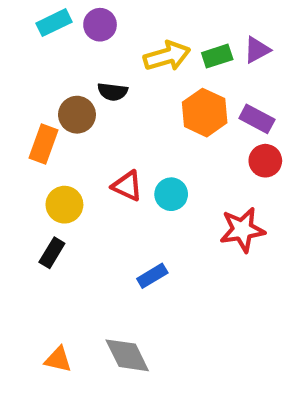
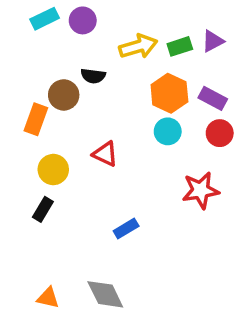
cyan circle: (171, 194) -> (168, 131), moved

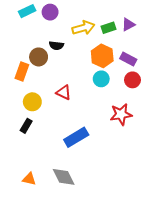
blue rectangle: (126, 228) -> (76, 137), size x1.6

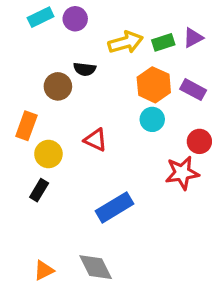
orange rectangle: (22, 72) -> (26, 126), moved
red circle: (132, 80) -> (199, 141), moved
orange triangle: (29, 179) -> (44, 270), turned -40

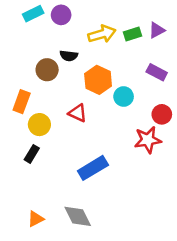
orange hexagon: (154, 85) -> (98, 80), moved

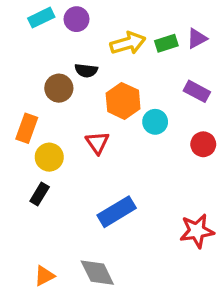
red triangle: (78, 113) -> (97, 143), turned 30
red star: (148, 140) -> (197, 231), moved

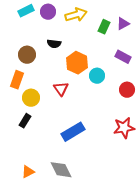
yellow arrow: (128, 43) -> (76, 15), moved
green rectangle: (166, 43) -> (104, 27), turned -48
brown circle: (59, 88) -> (27, 55), moved
red star: (197, 231) -> (124, 128), moved

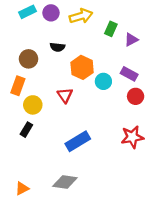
purple triangle: (123, 24) -> (131, 40), moved
purple rectangle: (123, 57) -> (129, 74), moved
gray diamond: (61, 170) -> (65, 182), turned -55
orange triangle: (28, 172) -> (22, 188), moved

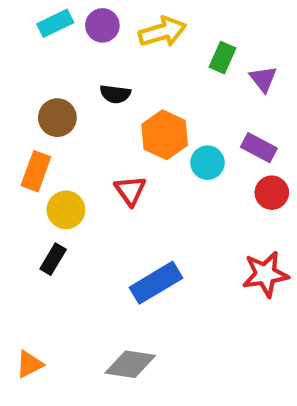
purple triangle: (131, 40) -> (263, 79), turned -40
orange triangle: (22, 188) -> (29, 364), moved

